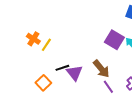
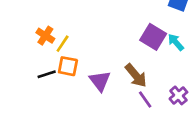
black line: (62, 68) -> (47, 74), moved
orange square: (43, 83) -> (68, 66), moved, turned -35

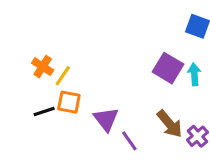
cyan arrow: (176, 42) -> (194, 74), turned 36
brown arrow: (136, 76) -> (170, 124), moved
purple line: (145, 99) -> (129, 141), moved

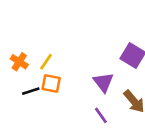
orange cross: (43, 67) -> (19, 62), moved
purple triangle: (106, 119) -> (103, 82), moved

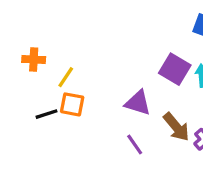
orange cross: (19, 62) -> (34, 60), moved, turned -30
purple triangle: (103, 82) -> (138, 103), turned -35

